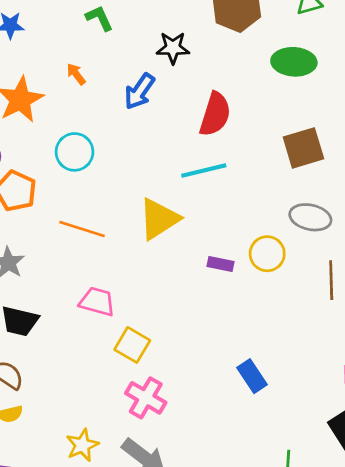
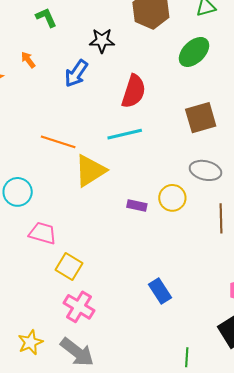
green ellipse: (294, 62) -> (194, 52), turned -48
cyan circle: (75, 152) -> (18, 192), moved
orange line: (82, 229) -> (58, 142), moved

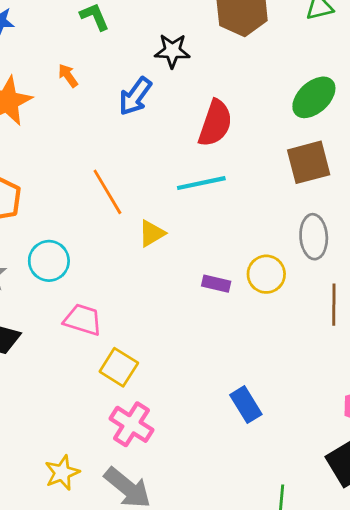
green ellipse: (194, 52) -> (314, 97), moved
orange line: (58, 142) -> (107, 192), turned 40
gray ellipse: (205, 170) -> (314, 237), turned 72
yellow triangle: (90, 171) -> (152, 233), size x0.6

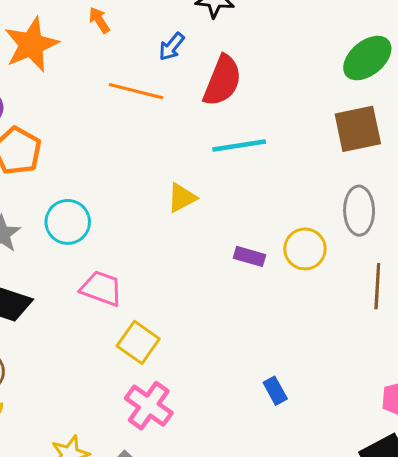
blue arrow: (135, 96) -> (172, 47), size x0.7
red semicircle: (215, 123) -> (222, 81), moved
orange line: (107, 192) -> (136, 91), moved, turned -48
blue rectangle: (246, 405) -> (275, 391), size x0.7

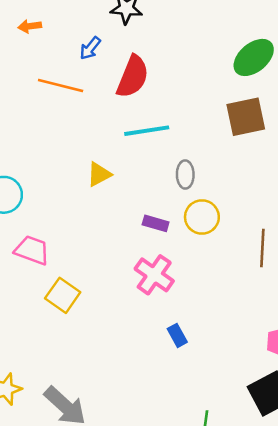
orange arrow: (99, 20) -> (30, 26), turned -65
gray ellipse: (359, 211) -> (185, 175), moved, size x0.7
pink cross: (149, 406) -> (154, 275), moved

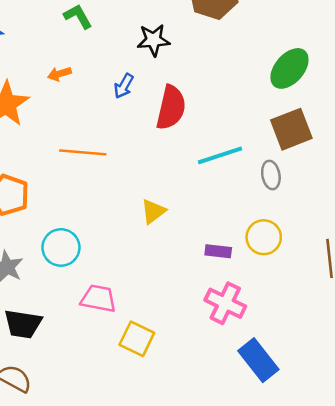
orange line: (61, 85) -> (83, 152), moved
cyan line: (147, 131) -> (220, 155), moved
gray ellipse: (185, 175) -> (271, 175), moved
blue rectangle: (177, 335) -> (258, 360), size x1.8

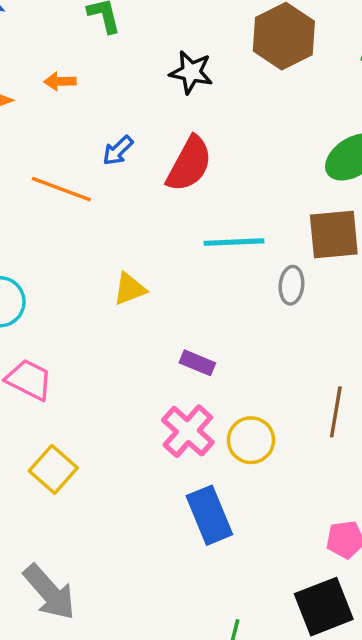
blue arrow: (124, 86) -> (118, 151), moved
yellow circle: (264, 237) -> (251, 440), moved
yellow square: (137, 339) -> (53, 469), moved

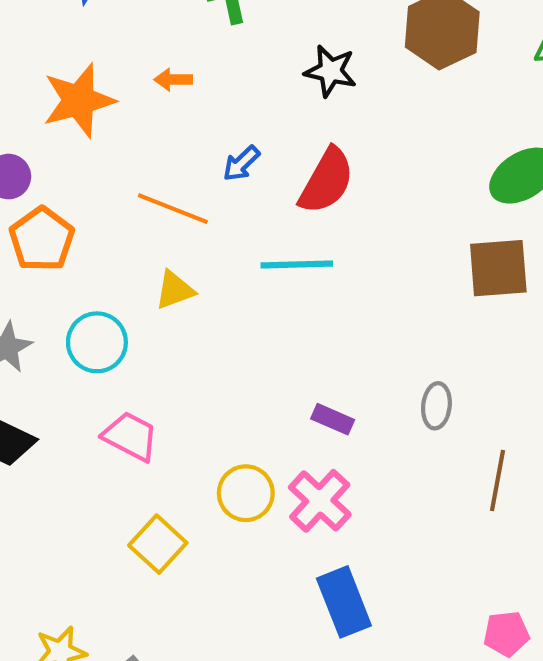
cyan line: (234, 242) -> (297, 264), moved
gray ellipse: (291, 285) -> (436, 406), moved
yellow triangle: (130, 289) -> (175, 290), moved
yellow circle: (251, 440) -> (246, 493), moved

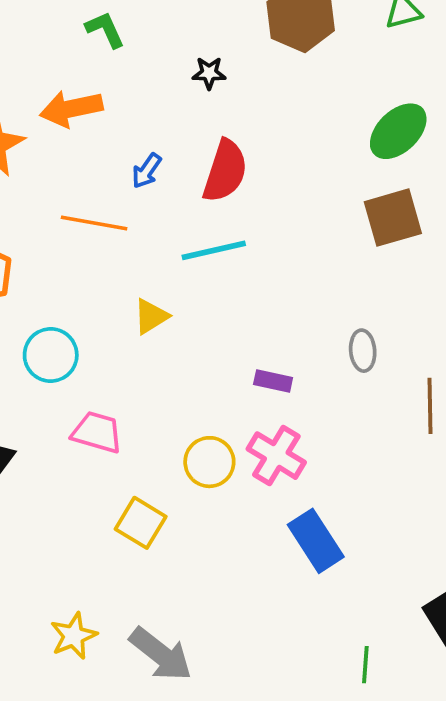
black star: (331, 71) -> (209, 73), size x0.7
orange arrow: (173, 79) -> (71, 109), size x1.8
yellow triangle: (175, 290) -> (151, 316), moved

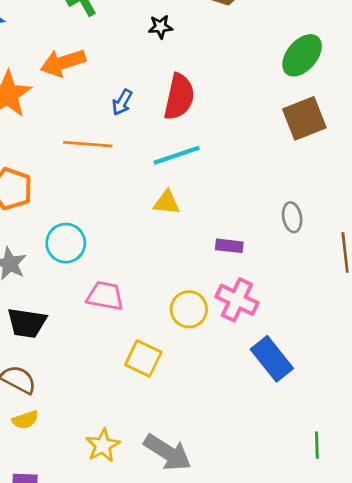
yellow triangle: (151, 316) -> (167, 203), moved, turned 44

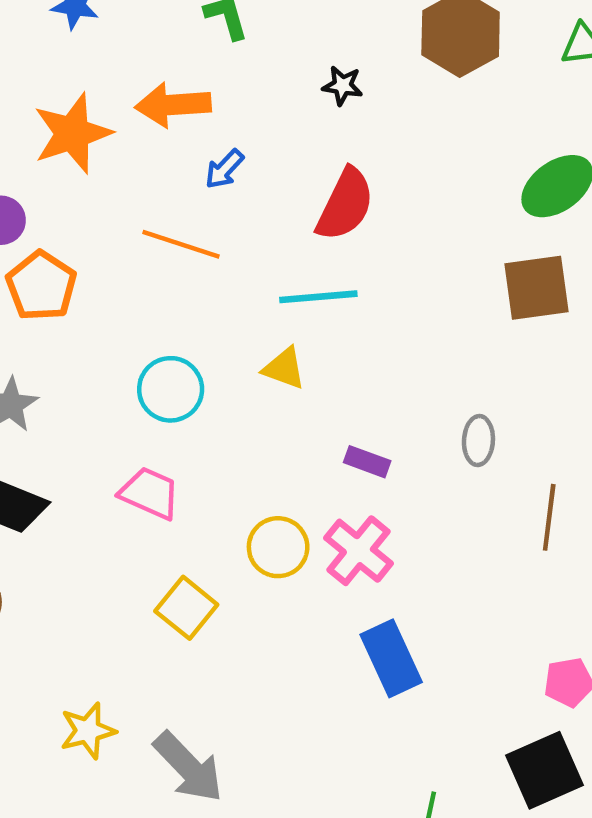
blue arrow: (122, 102) -> (224, 169), moved
cyan circle: (66, 243) -> (171, 389), moved

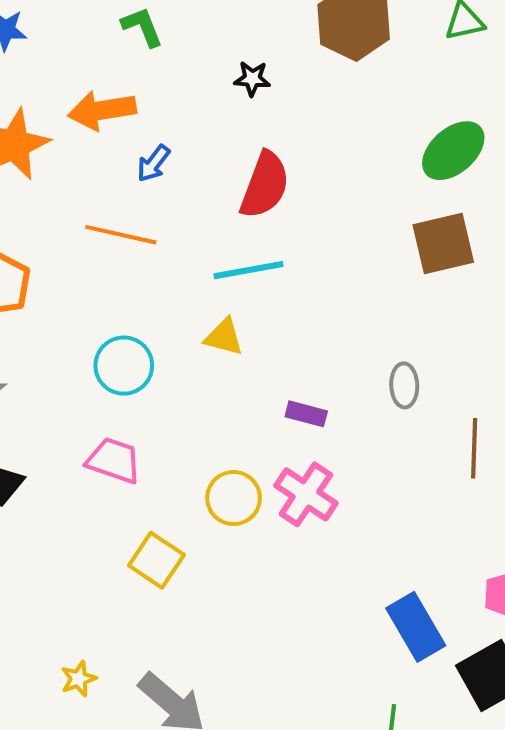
blue rectangle: (391, 658) -> (416, 627), moved
yellow star: (88, 731) -> (79, 679), size x0.7

